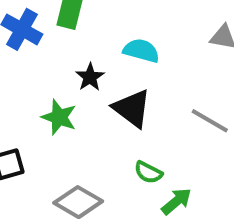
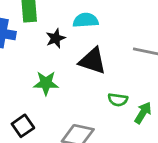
black star: (90, 77) -> (56, 38), moved, turned 30

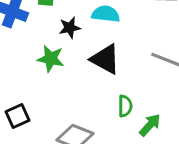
green star: (46, 83) -> (51, 59), moved
green semicircle: (118, 100) -> (125, 106), turned -108

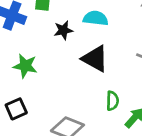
green star: (51, 59) -> (25, 66), moved

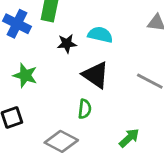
green semicircle: (112, 101) -> (85, 109), moved

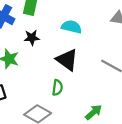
black star: (67, 44) -> (32, 38), moved

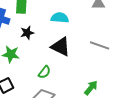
green semicircle: (57, 88) -> (44, 72), moved, turned 40

